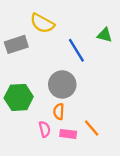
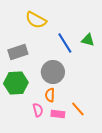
green triangle: (105, 35) -> (88, 40), moved
gray rectangle: (16, 44) -> (18, 52), moved

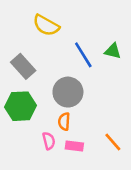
gray rectangle: (18, 52) -> (23, 66), turned 66
orange line: (78, 109) -> (113, 142), moved

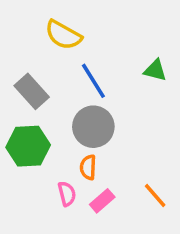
blue line: (83, 55) -> (93, 81), moved
pink rectangle: (74, 146) -> (102, 201), turned -48

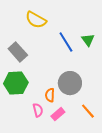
green triangle: (155, 70) -> (88, 40), turned 40
blue line: (93, 81) -> (66, 42), moved
gray circle: (93, 127) -> (70, 83), moved

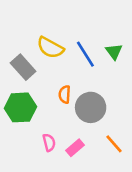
yellow semicircle: (36, 20) -> (50, 48), moved
orange semicircle: (50, 95) -> (65, 94), moved

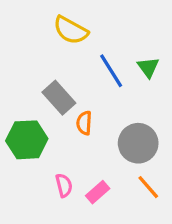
yellow semicircle: (50, 48) -> (71, 30), moved
gray rectangle: (23, 67) -> (59, 98), moved
gray circle: (91, 107) -> (138, 143), moved

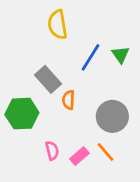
yellow semicircle: (71, 30) -> (58, 25), turned 52
blue line: (111, 71) -> (90, 57), turned 64
orange line: (148, 187) -> (106, 152), moved

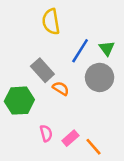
orange semicircle: (69, 100) -> (61, 88), turned 119
gray circle: (112, 116) -> (100, 77), moved
orange line: (106, 152) -> (93, 147), moved

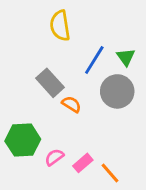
green hexagon: (19, 101) -> (23, 140), moved
pink semicircle: (46, 133) -> (54, 157), turned -112

